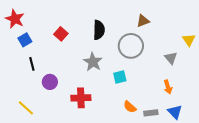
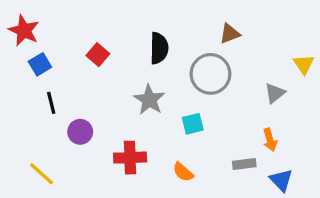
gray triangle: (171, 58) -> (275, 93), turned 32
orange semicircle: (130, 107) -> (183, 172), moved
gray rectangle: (151, 113) -> (244, 164), moved

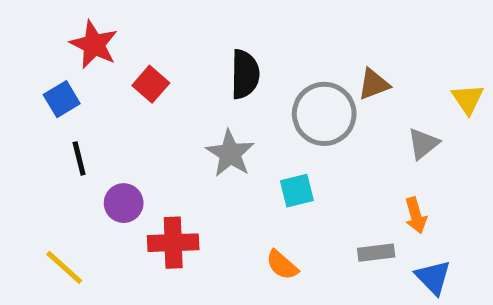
red star: (24, 30) -> (94, 45), moved
brown triangle: (230, 34) -> (374, 84), moved
red cross: (130, 158) -> (173, 243), moved

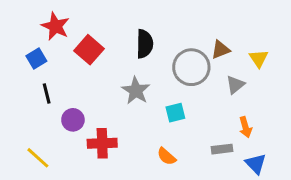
red square: (151, 84) -> (89, 50), size x1.4
yellow triangle: (468, 99) -> (259, 58), moved
gray triangle: (423, 144) -> (235, 85), moved

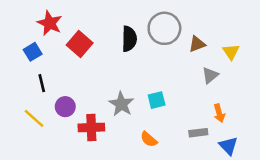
gray circle: (191, 67) -> (164, 28), moved
gray star: (136, 91) -> (121, 104), moved
yellow line: (38, 158) -> (34, 118), moved

